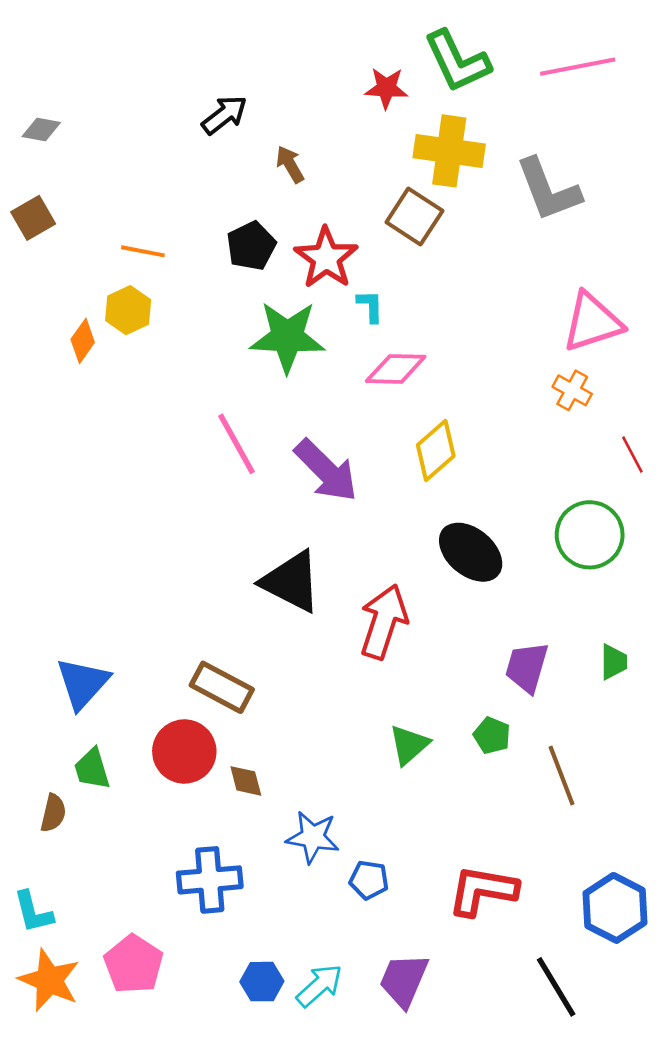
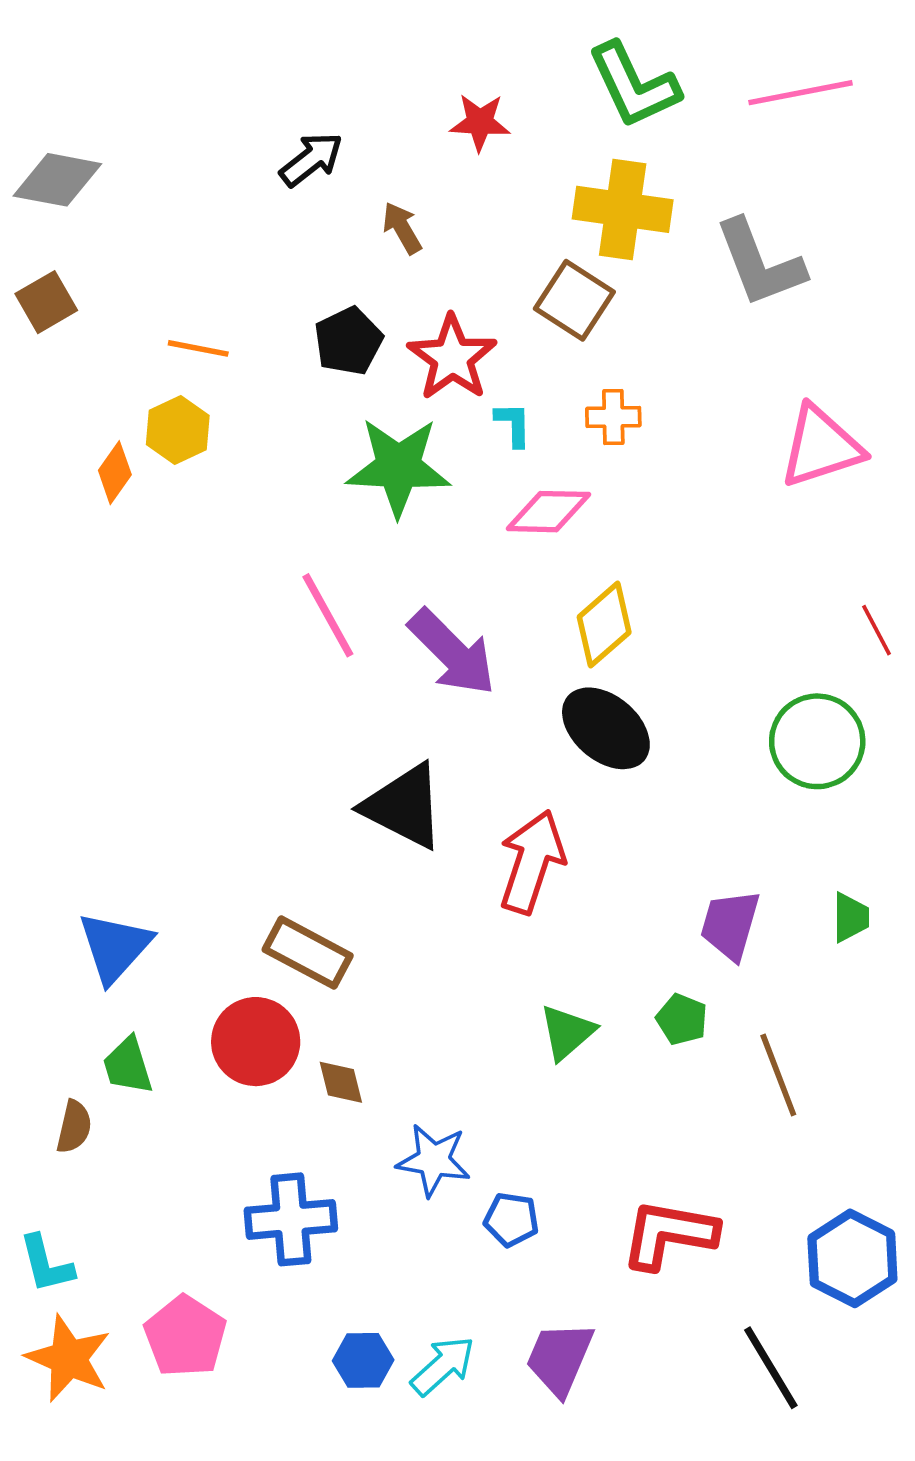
red star: (386, 88) -> (480, 122), moved
gray diamond: (41, 130) -> (57, 180), size x1.6
orange cross: (572, 390) -> (613, 417), moved, turned -30
black ellipse: (471, 552) -> (606, 728), moved

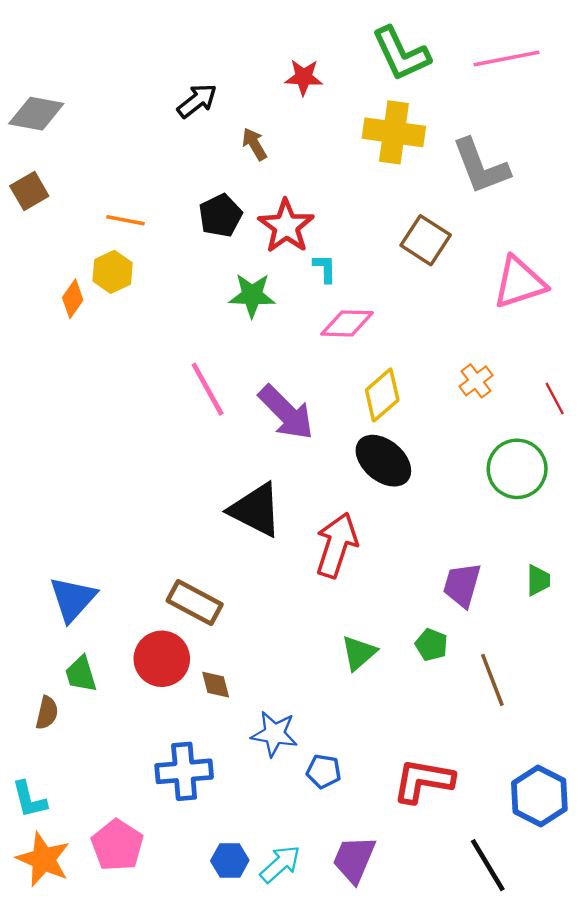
brown square: (574, 300) -> (426, 240), moved
orange cross: (613, 417) -> (476, 381), moved, turned -36
green star: (398, 467) -> (252, 295), size x0.7

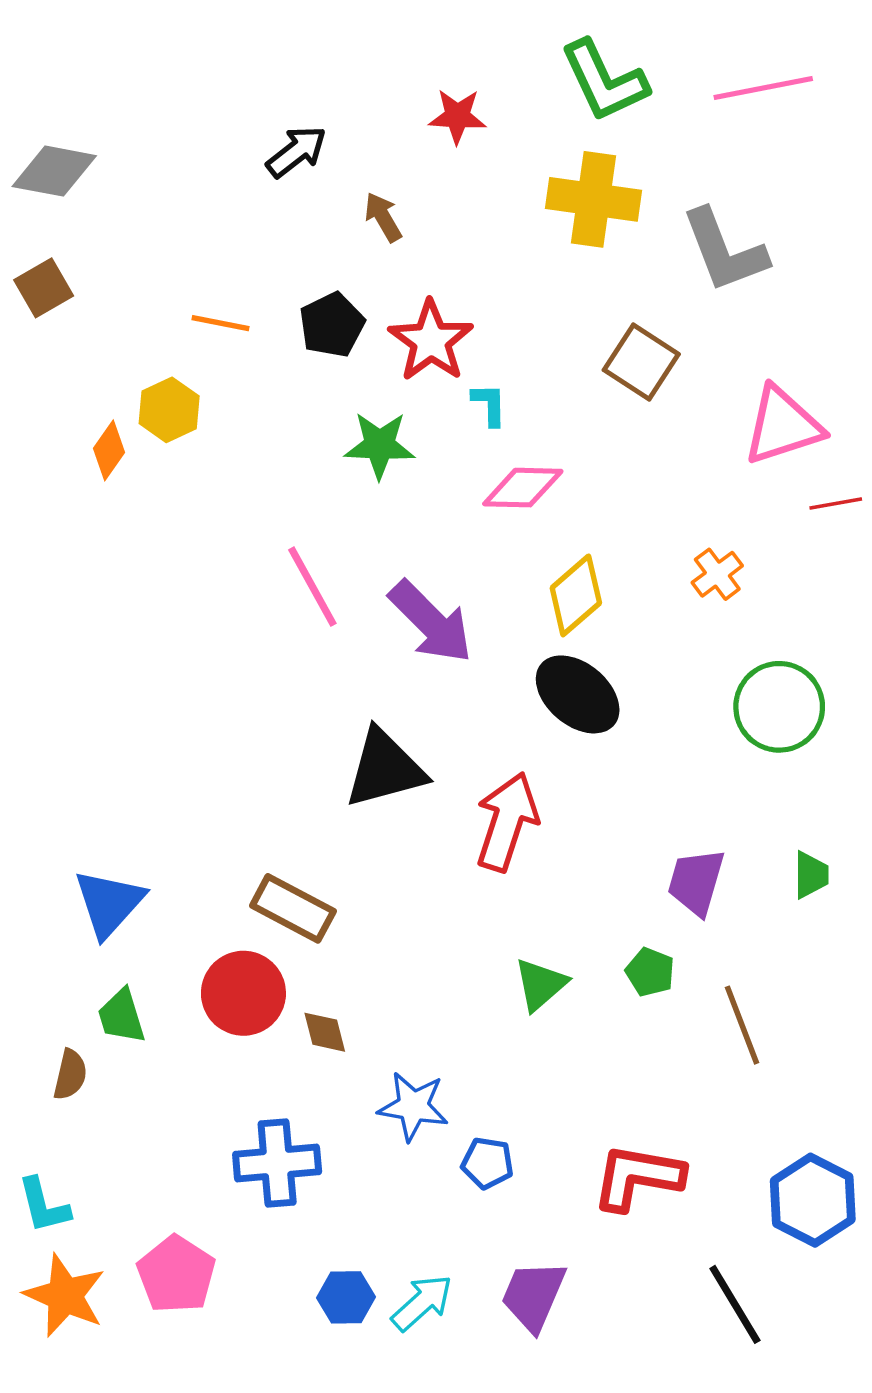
orange line: (125, 220) -> (220, 323), moved
red line: (555, 398) -> (836, 503), moved, turned -72
black triangle: (256, 510) -> (385, 769), turned -42

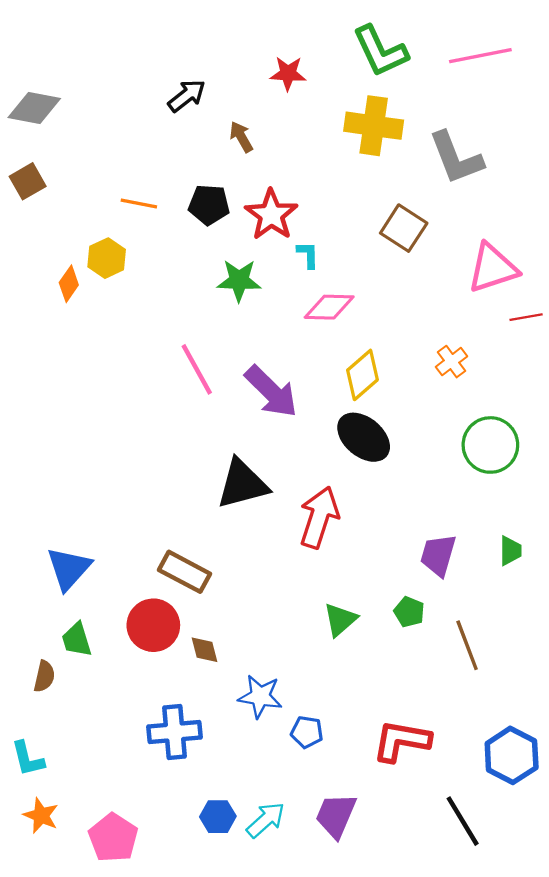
black pentagon: (332, 325) -> (209, 205), turned 30
pink pentagon: (176, 1274) -> (113, 838), moved
orange star: (65, 1296) -> (41, 815), size x0.7

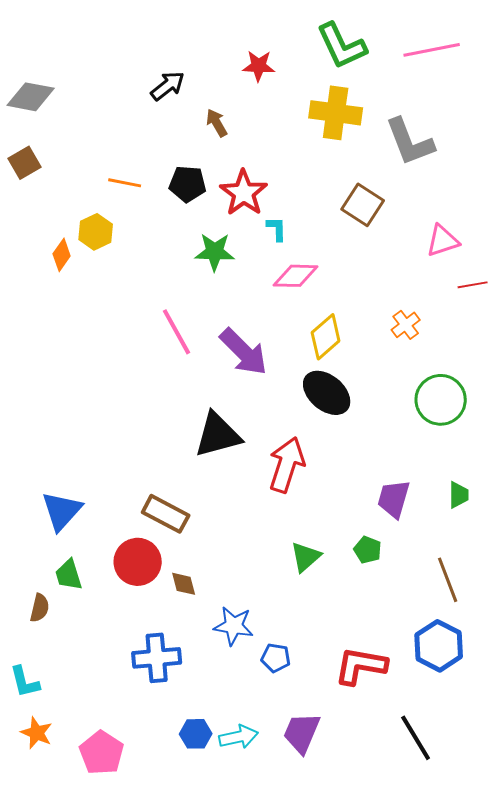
pink triangle: (493, 268) -> (443, 241), size x0.7
brown line: (467, 645) -> (448, 580), moved
blue hexagon: (512, 755) -> (439, 646), moved
cyan arrow: (266, 820) -> (239, 737), turned 30

